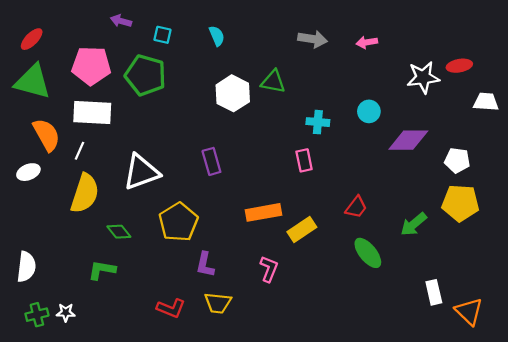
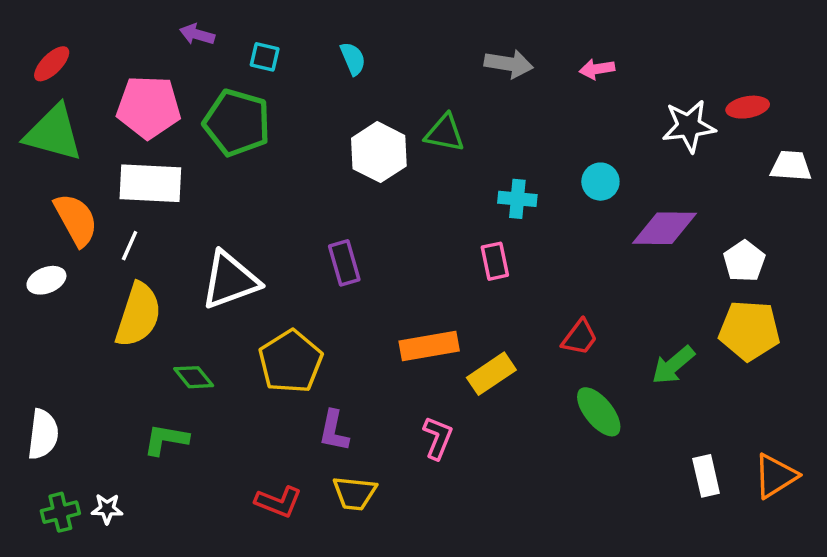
white pentagon: (457, 160) -> (744, 261), turned 30
orange triangle: (469, 311) -> (775, 476), moved, turned 44

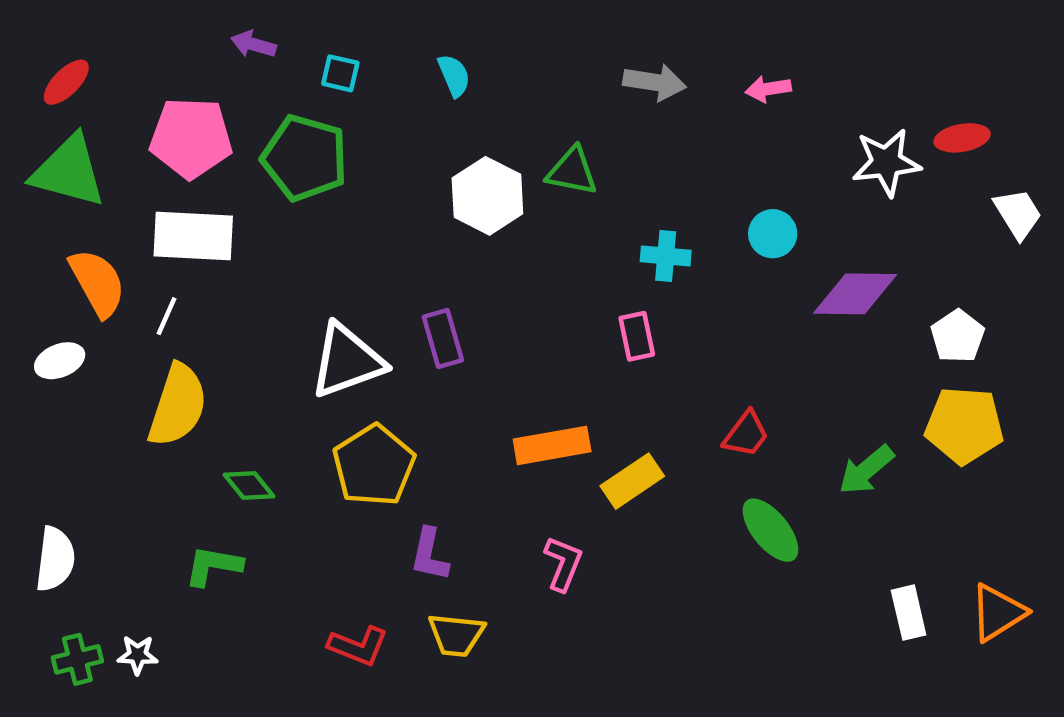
white trapezoid: (791, 166) -> (1018, 214), turned 54
white triangle: (230, 280) -> (347, 361), moved

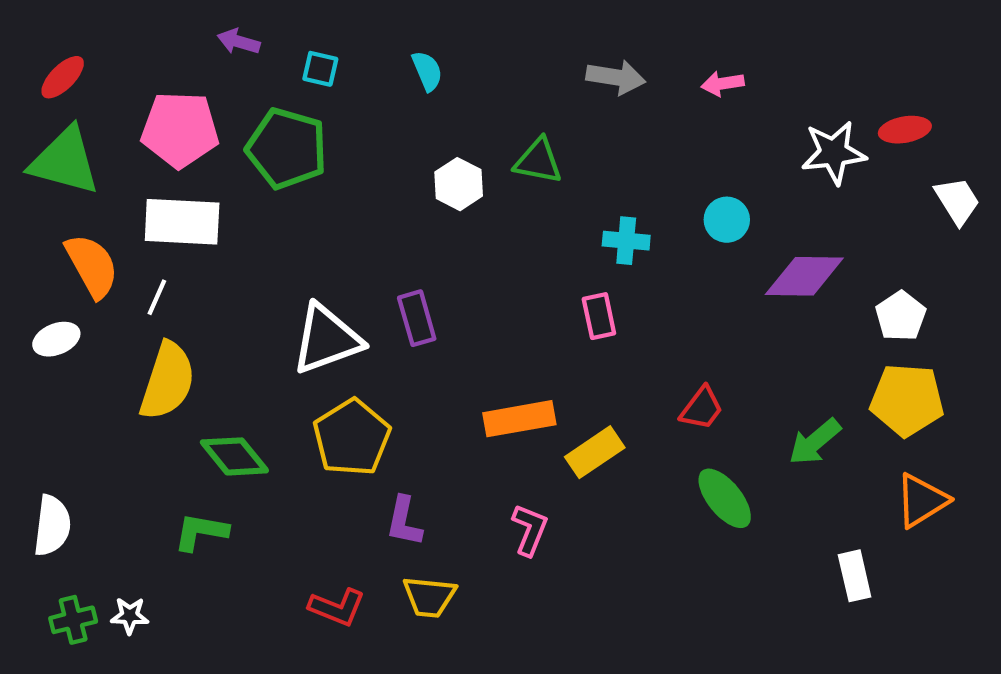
white hexagon: (487, 196) -> (459, 184), size x0.7
green diamond: (249, 486) -> (234, 456), size x1.4
orange triangle: (998, 613) -> (922, 500), moved

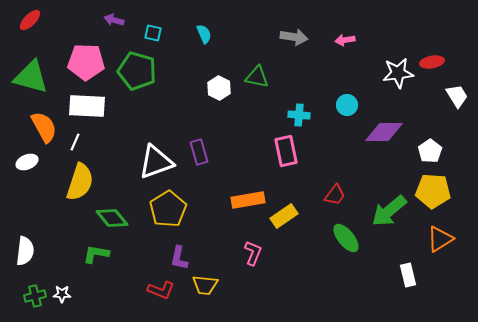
red ellipse: (63, 77) -> (30, 20), moved
pink rectangle: (599, 316) -> (286, 151), size x1.4
green arrow: (815, 442) -> (389, 211), size x1.4
purple L-shape: (404, 521) -> (179, 258), moved

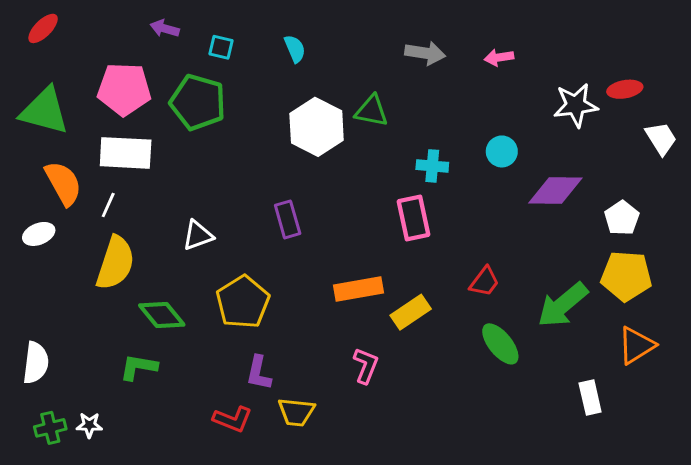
white hexagon: (219, 88) -> (317, 127), size x1.6
white triangle: (156, 162) -> (198, 235), moved, size x0.6

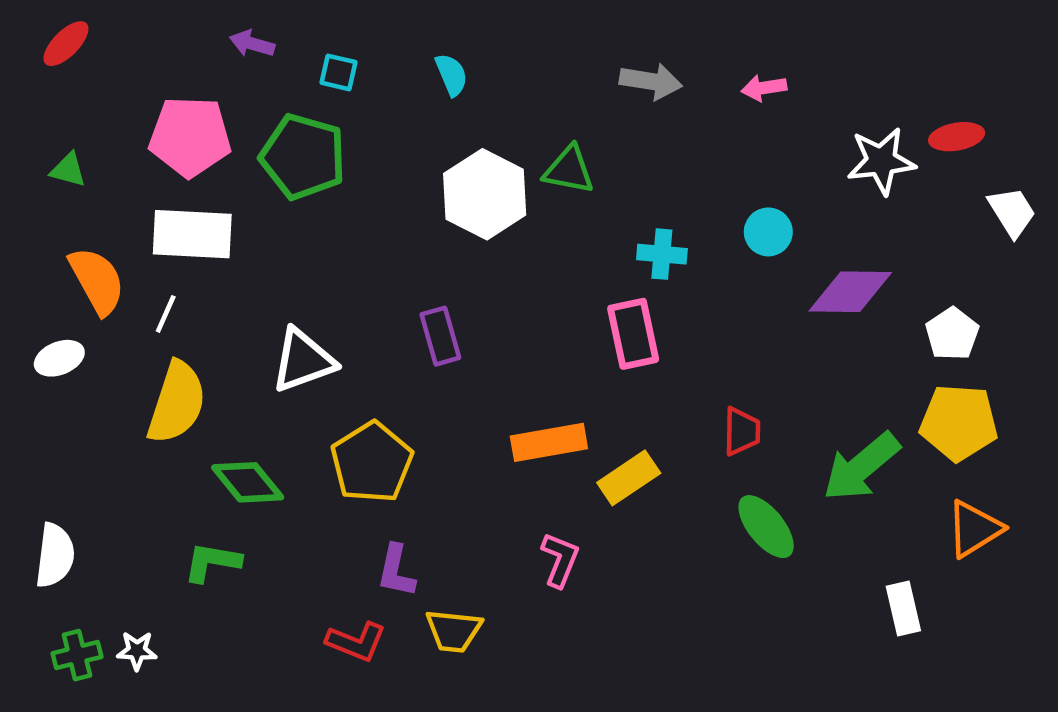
green triangle: (44, 111) -> (68, 170), size x0.5
white triangle: (198, 235) -> (303, 360), size x1.4
red trapezoid: (484, 282) -> (742, 431), turned -36

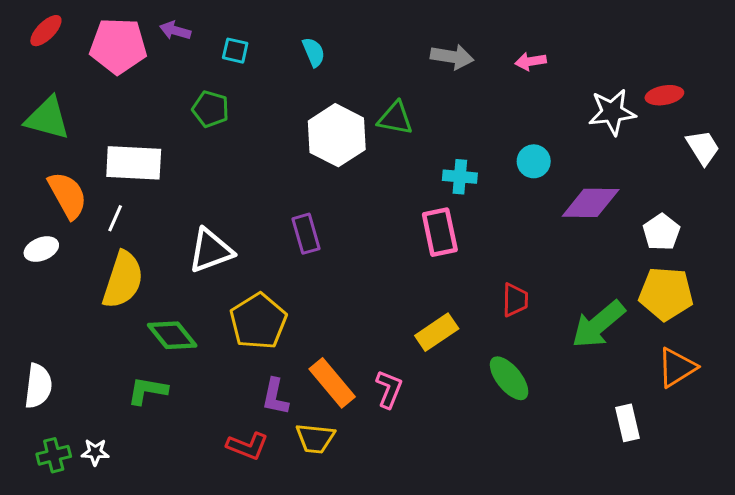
pink pentagon: (190, 137) -> (118, 46), moved
green pentagon: (303, 157) -> (211, 109), size x0.6
green triangle: (68, 170) -> (47, 118), size x1.8
orange rectangle: (549, 442) -> (332, 383), moved, turned 60
green ellipse: (766, 527) -> (509, 378), moved

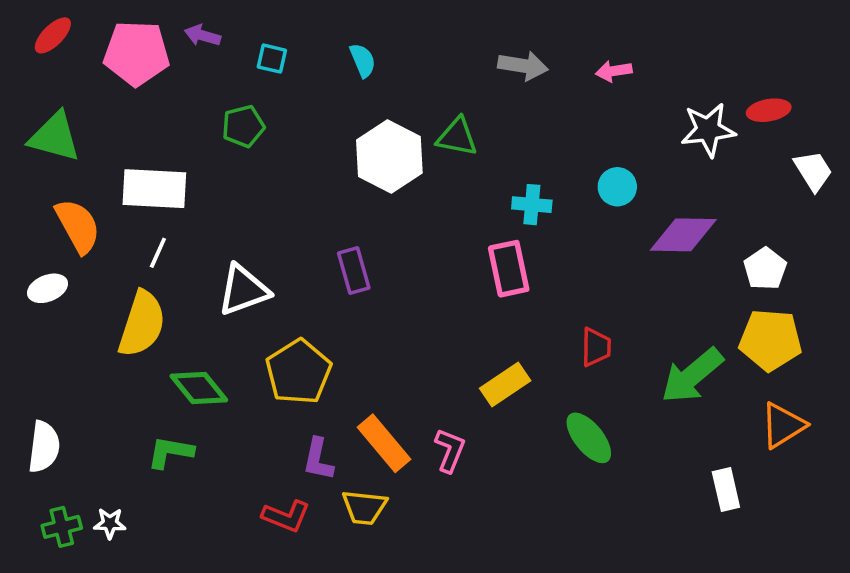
green pentagon: (211, 109) -> (243, 126), turned -30
white line: (115, 218) -> (158, 253), moved

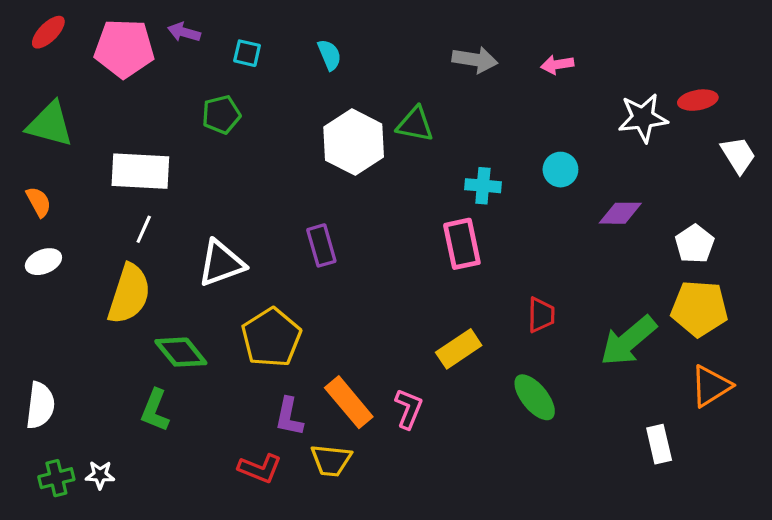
orange semicircle: (78, 226) -> (39, 202), moved, size x0.6
purple diamond: (683, 235) -> (620, 213), size x0.7
green L-shape: (170, 452) -> (155, 410), turned -78

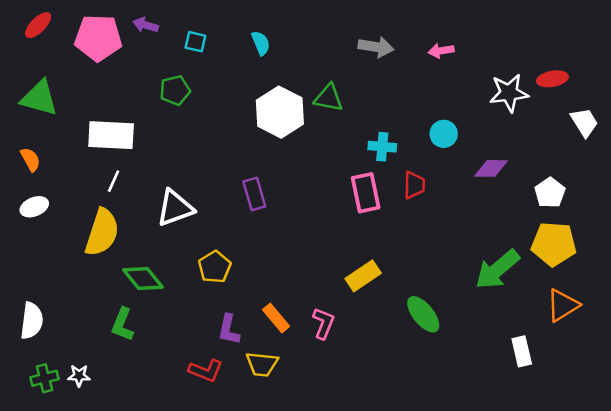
red trapezoid: (541, 315) -> (414, 185), moved
yellow pentagon: (271, 338) -> (215, 267), size x0.7
orange rectangle: (349, 402) -> (276, 318), size x0.7

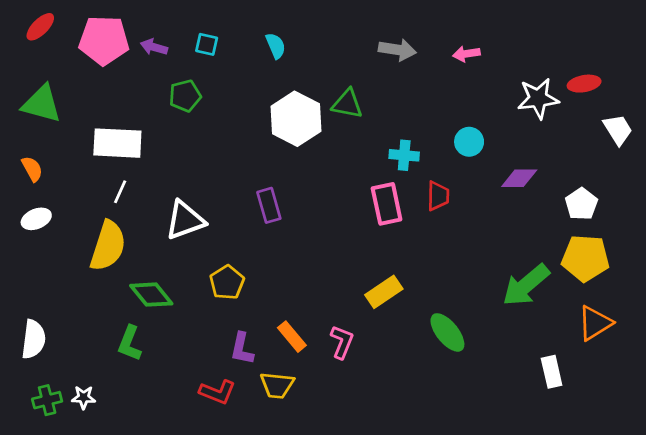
purple arrow: (146, 25) -> (154, 47), moved

